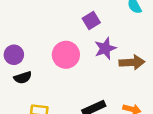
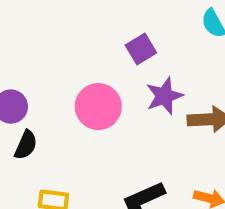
black semicircle: (23, 78) -> (26, 145), turned -48

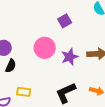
purple star: (164, 96) -> (70, 57), moved

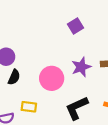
pink circle: (45, 48) -> (52, 78), moved

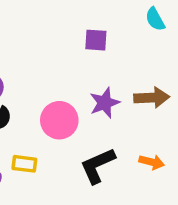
purple square: (76, 26) -> (96, 40), turned 35

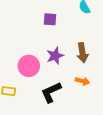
brown arrow: (152, 98) -> (82, 53), turned 84
orange arrow: (152, 162) -> (82, 81), moved

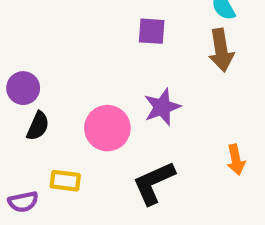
brown arrow: (82, 53) -> (221, 50), moved
orange arrow: (82, 81) -> (236, 160), moved, turned 64

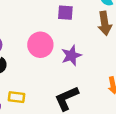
pink circle: (107, 128) -> (40, 45), moved

